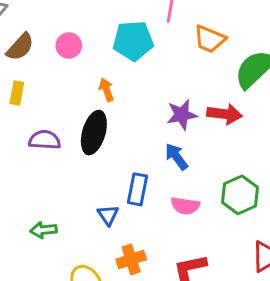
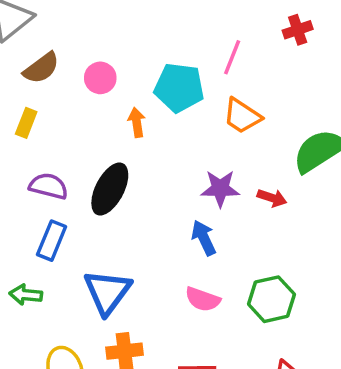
orange trapezoid: (210, 39) -> (242, 116), moved
orange arrow: (106, 90) -> (137, 122), moved
red arrow: (224, 114) -> (272, 198), size x0.7
blue rectangle: (138, 189) -> (52, 241), moved
blue triangle: (108, 215) -> (107, 292), size x1.8

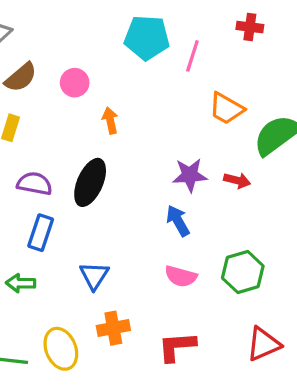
red cross: (298, 30) -> (250, 27), turned 30
cyan pentagon: (179, 88) -> (147, 38), moved
orange trapezoid: (242, 116) -> (226, 108), moved
blue triangle: (107, 292) -> (94, 276), size x0.7

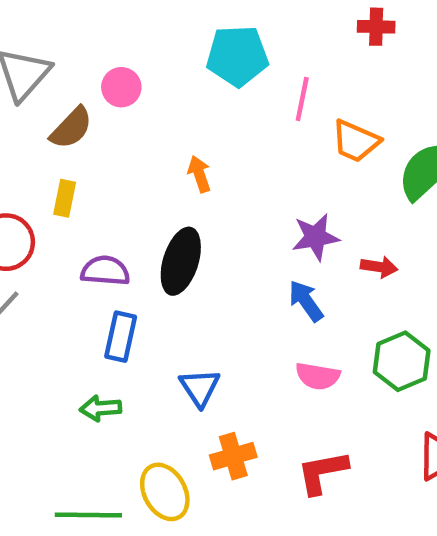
pink line: (192, 56) -> (302, 99), moved
pink circle: (75, 83) -> (121, 87), moved
red arrow: (237, 180) -> (379, 267), moved

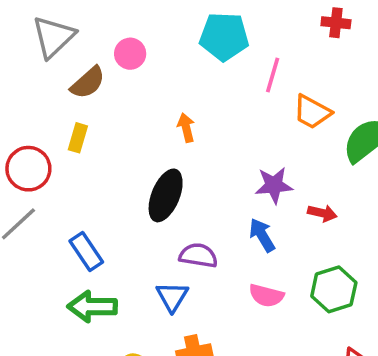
purple semicircle: (105, 271) -> (198, 255), moved
blue rectangle: (121, 337) -> (86, 252), moved, turned -51
green arrow: (101, 408) -> (92, 307), size x1.5

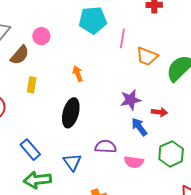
yellow rectangle: (78, 138) -> (32, 85), moved
blue arrow: (262, 235) -> (139, 127), moved
purple semicircle: (198, 255) -> (106, 147), moved
blue triangle: (172, 297) -> (72, 162), moved

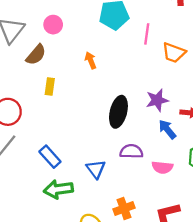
pink circle: (41, 36) -> (53, 25), moved
orange arrow: (78, 74) -> (91, 60), moved
black ellipse: (71, 113) -> (118, 112), moved

